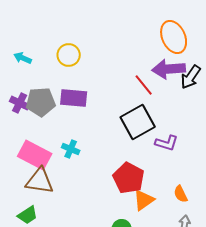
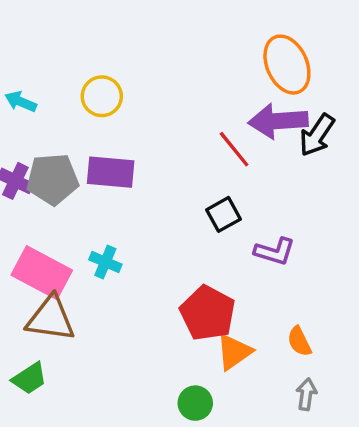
black square: (138, 122) -> (223, 214), size x0.6

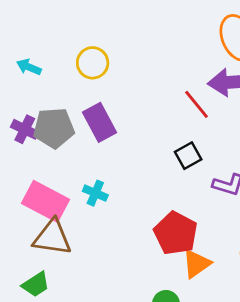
purple rectangle: (111, 172) -> (99, 122), turned 57

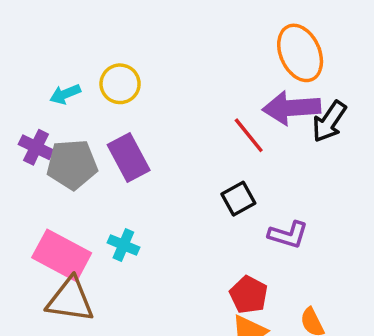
cyan arrow: (29, 67) -> (65, 94), moved, turned -45
purple cross: (25, 129) -> (36, 147), moved
red pentagon: (176, 233) -> (249, 295), moved, size x0.7

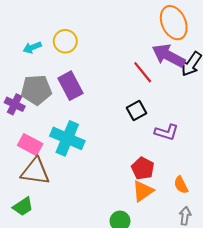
purple arrow: (292, 108) -> (169, 56), turned 32
purple cross: (36, 147) -> (15, 104), moved
cyan cross: (123, 245) -> (67, 138), size x1.8
pink rectangle: (62, 255) -> (30, 145), size x0.7

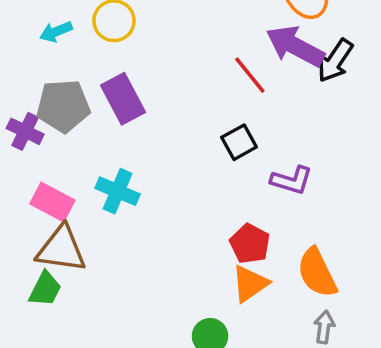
cyan cross: (67, 138) -> (118, 191), size x0.7
orange semicircle: (181, 185) -> (317, 273), size x1.6
green trapezoid: (23, 207) -> (45, 289), moved, turned -30

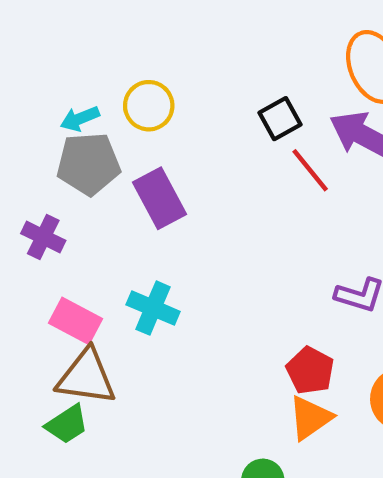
gray pentagon: (63, 106) -> (88, 164), moved
black square: (239, 142) -> (280, 119), moved
green trapezoid: (45, 289) -> (67, 424), turned 30

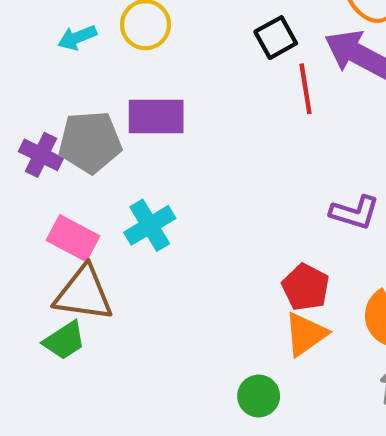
gray pentagon: (88, 164) -> (90, 142), moved
red line: (310, 170) -> (306, 89), turned 30
purple rectangle: (159, 198) -> (156, 116), turned -62
cyan cross: (153, 308) -> (150, 225), turned 36

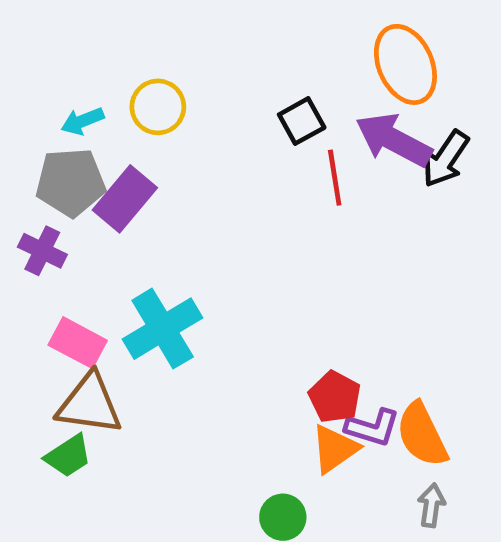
purple rectangle: (156, 116) -> (125, 199), moved, turned -50
gray pentagon: (90, 142) -> (71, 182), moved
purple L-shape: (355, 212) -> (372, 428), moved
cyan cross: (150, 225) -> (163, 329), size x1.4

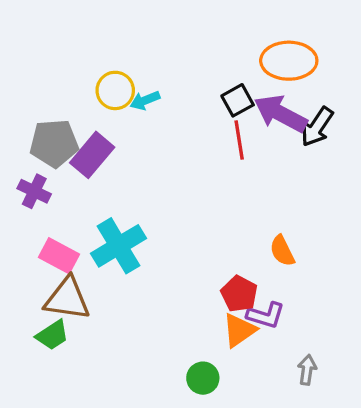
orange ellipse: (405, 64) -> (289, 61), turned -66
cyan arrow: (82, 121) -> (145, 100), moved
black square: (302, 121) -> (238, 100), moved
orange semicircle: (422, 435) -> (282, 251), moved, size x0.7

